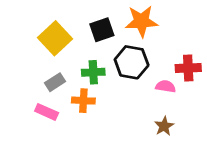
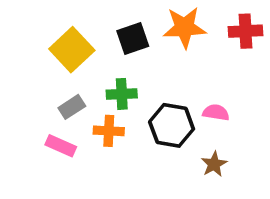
black hexagon: (132, 62) -> (172, 125), moved
red cross: (188, 68) -> (245, 31), moved

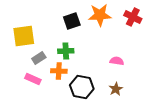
red cross: (245, 31) -> (133, 17), turned 30
yellow square: (72, 50) -> (24, 36), moved, turned 35
black hexagon: (172, 125) -> (82, 87), moved

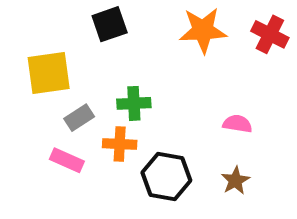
black square: (72, 21) -> (110, 24), moved

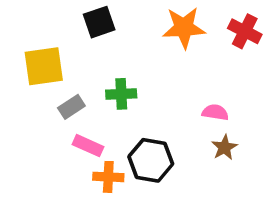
orange cross: (120, 144) -> (108, 177), moved
pink rectangle: (67, 160) -> (88, 146), moved
brown star: (235, 181) -> (224, 147), moved

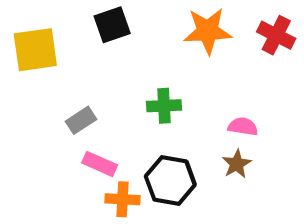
yellow square: (44, 66) -> (35, 50), moved
green cross: (121, 94) -> (164, 106), moved
brown star: (224, 147) -> (237, 164), moved

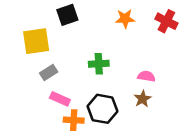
orange star: (208, 31) -> (125, 19), size x0.7
yellow square: (35, 50) -> (36, 41), moved

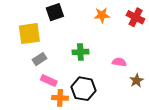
brown star: (143, 99) -> (137, 81), moved

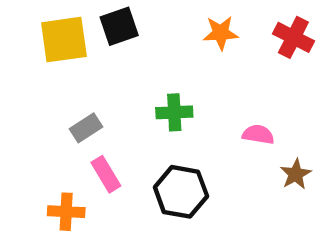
yellow square: (29, 34) -> (64, 40), moved
pink rectangle: (49, 81) -> (106, 174), turned 35
orange cross: (60, 98) -> (66, 212), moved

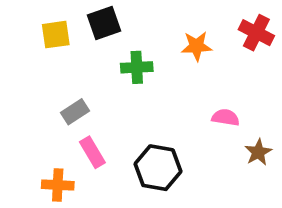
orange star: (221, 33) -> (197, 46), moved
yellow square: (64, 40) -> (56, 35), size x0.7
green cross: (174, 112) -> (137, 67), moved

